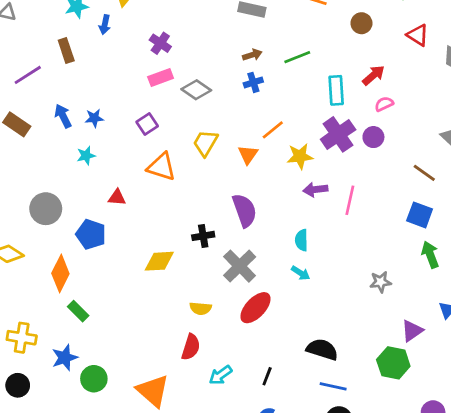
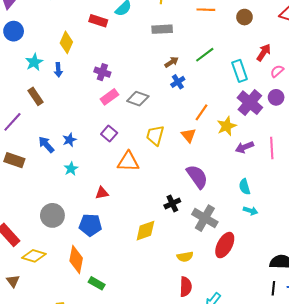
black line: (267, 376) -> (273, 288), moved

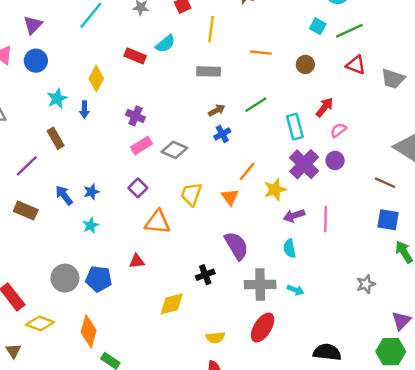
cyan semicircle: (245, 187) -> (290, 248), moved
red triangle: (102, 193) -> (137, 261), moved
gray cross: (205, 218) -> (260, 285), moved, turned -35
blue pentagon: (90, 225) -> (99, 279), moved

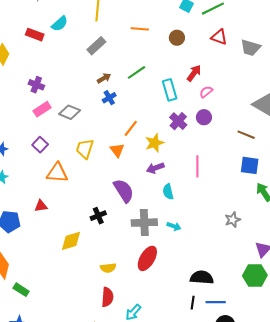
gray rectangle: (209, 71) -> (96, 46), turned -42
purple cross: (304, 164) -> (178, 121), size x0.7
purple arrow: (294, 216) -> (155, 168), moved

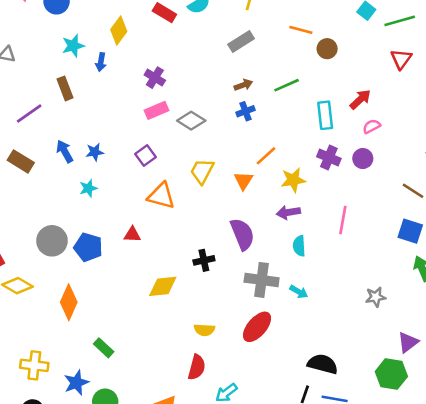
red triangle: (219, 37) -> (401, 59), turned 36
brown circle: (177, 38) -> (327, 49), moved
purple cross: (178, 121) -> (329, 158), turned -30
green rectangle: (21, 290) -> (104, 348), moved

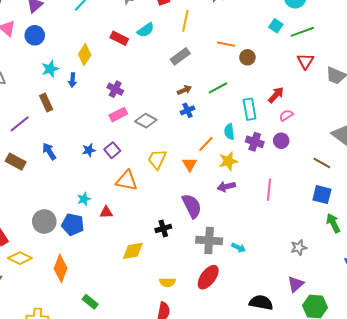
blue star: (95, 152) -> (89, 150), moved
cyan star: (88, 188) -> (84, 199), moved
cyan semicircle: (299, 246) -> (229, 132), moved
purple triangle: (408, 342) -> (296, 284), moved

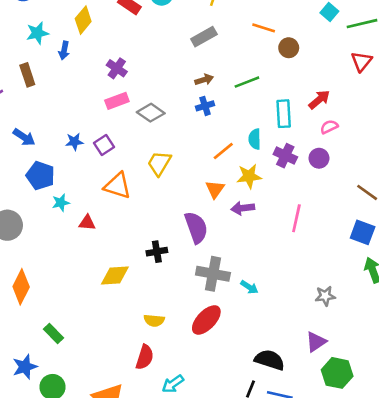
blue arrow: (49, 151) -> (24, 137), turned 150
orange triangle: (190, 164) -> (215, 189), moved
blue pentagon: (73, 225) -> (40, 176), moved

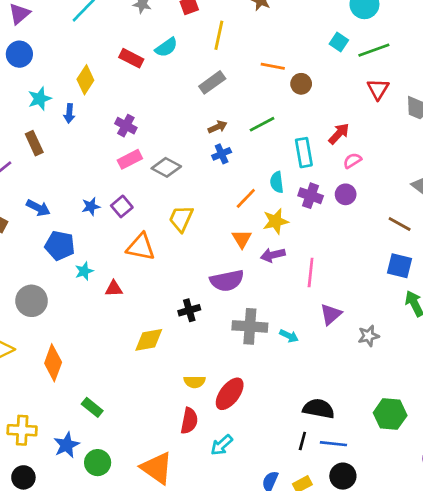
pink line: (296, 218) -> (311, 273), moved
purple semicircle: (196, 227) -> (227, 281), turned 104
red ellipse: (206, 320) -> (230, 394), moved
purple triangle: (316, 342) -> (331, 314), moved

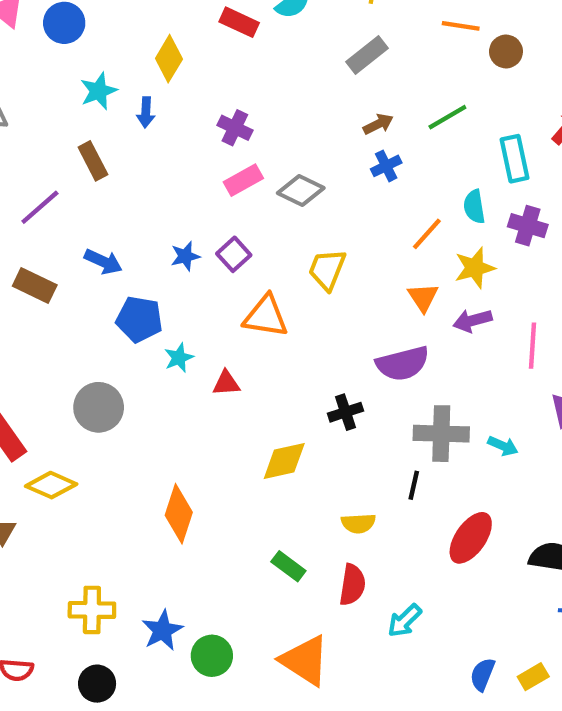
orange diamond: (53, 363) -> (179, 514), moved
red ellipse: (230, 394) -> (471, 538), moved
green rectangle: (92, 407) -> (288, 566), moved
black line: (302, 441) -> (414, 485), moved

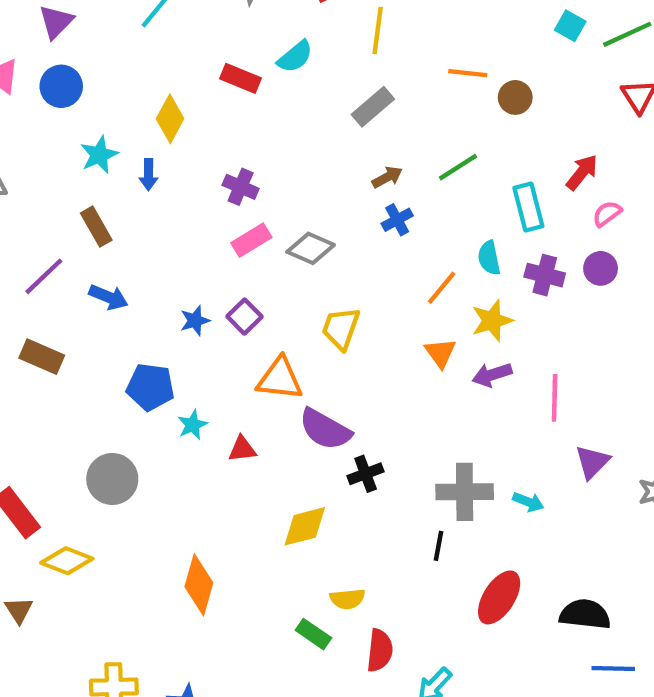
blue arrow: (103, 262) -> (109, 297), moved
purple semicircle: (403, 363) -> (325, 429), moved, turned 46
yellow semicircle: (358, 523) -> (347, 599), moved

